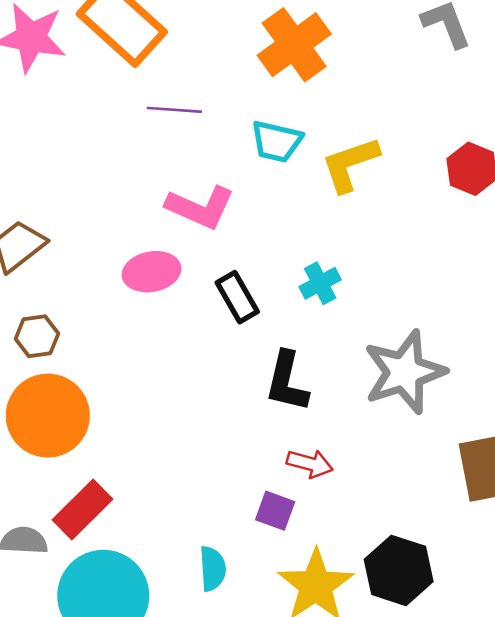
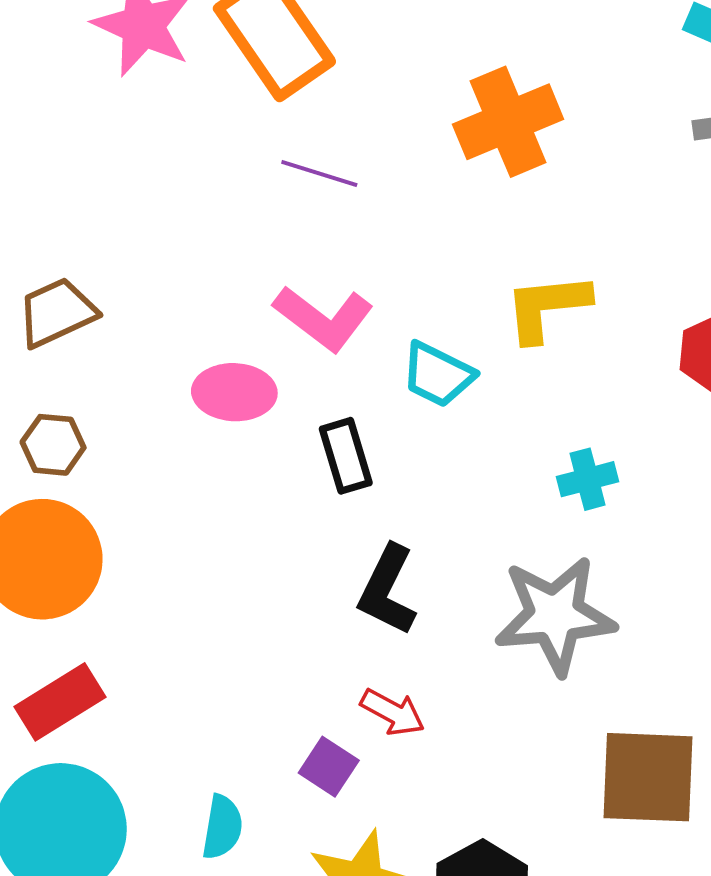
cyan trapezoid: (277, 141) -> (438, 375), moved
cyan cross: (320, 283) -> (588, 479), moved

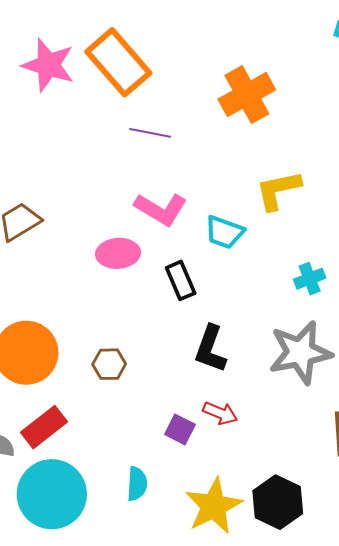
brown hexagon: (53, 445) -> (109, 364), moved
purple square: (329, 767) -> (180, 429), moved

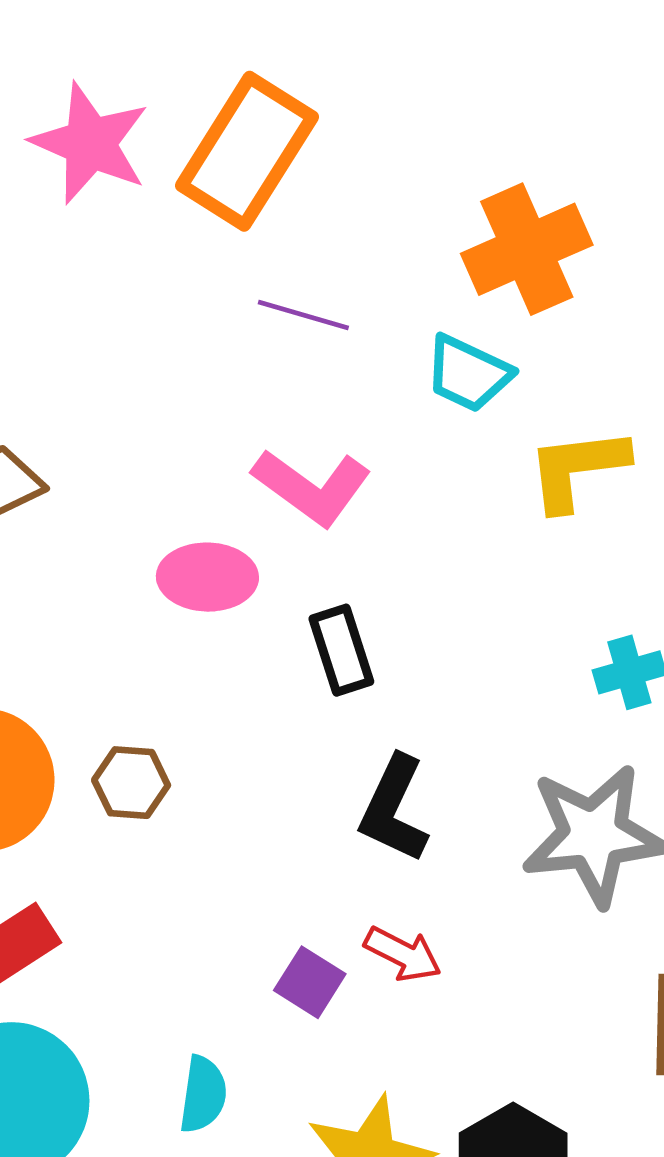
orange rectangle: (118, 62) -> (247, 151), turned 68
cyan trapezoid: (224, 232) -> (468, 373), moved
brown hexagon: (109, 364) -> (131, 783), moved

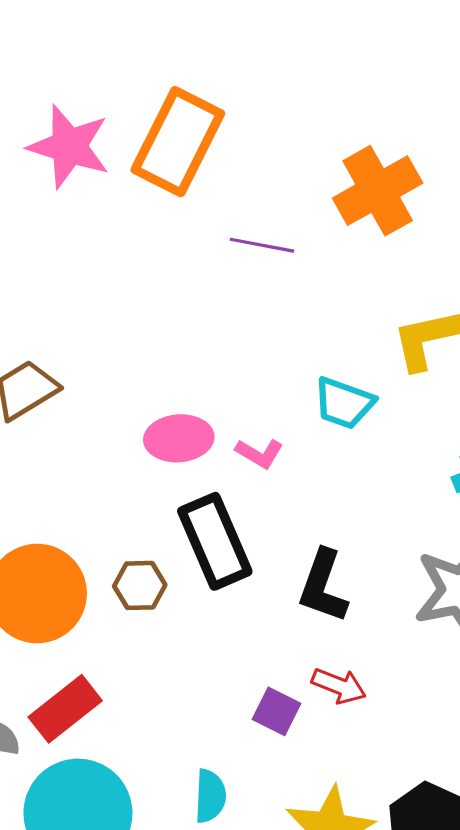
purple line: (303, 315) -> (262, 245), moved
cyan trapezoid: (468, 373) -> (344, 403), moved
pink L-shape: (312, 487) -> (259, 453), moved, size x0.6
black rectangle: (341, 650) -> (215, 541), moved, size x1.5

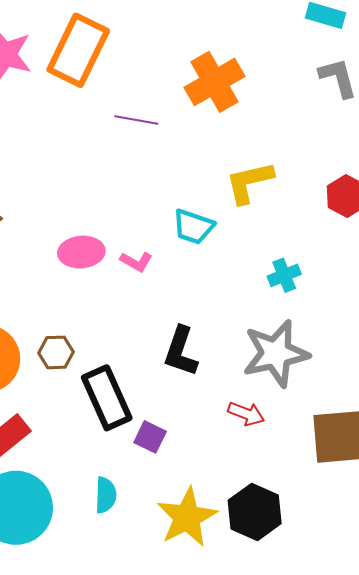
black rectangle: (215, 541) -> (107, 398), moved
red arrow: (339, 686) -> (246, 414), moved

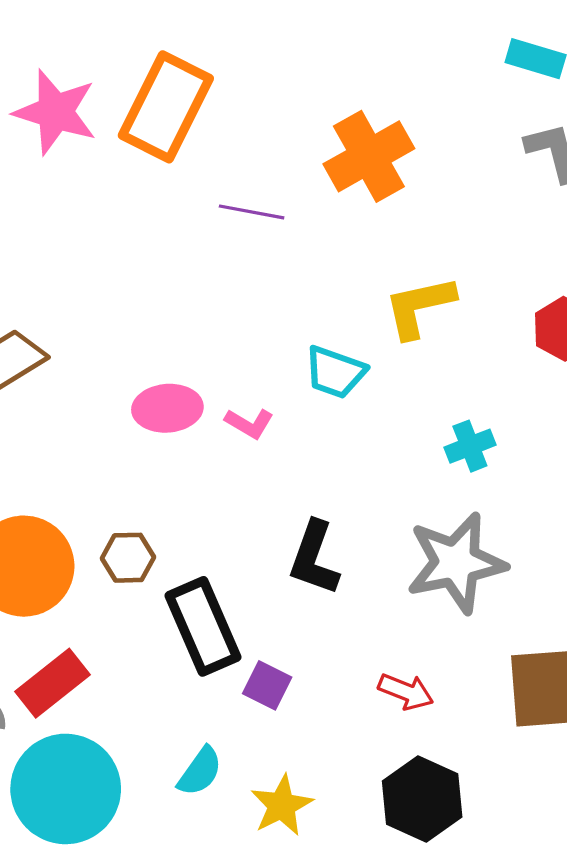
red arrow: (246, 414) -> (406, 692), moved
cyan semicircle: (106, 495) -> (200, 771), turned 33
yellow star: (187, 517) -> (282, 805), moved, size x0.7

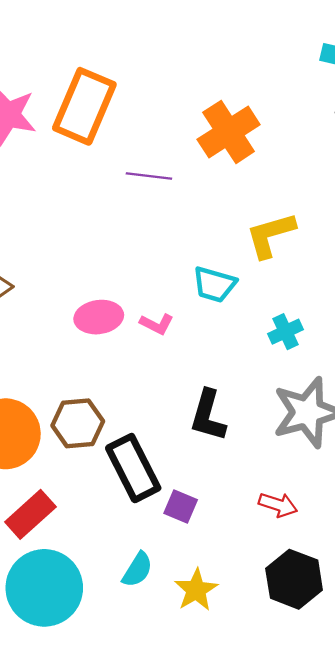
cyan cross: (470, 446) -> (286, 332), moved
brown hexagon: (128, 558) -> (78, 423), size x1.4

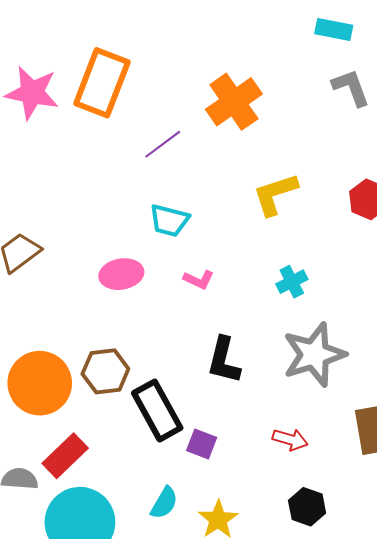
purple line: (149, 176) -> (163, 144), turned -42
cyan trapezoid: (214, 284) -> (169, 220), moved
pink L-shape: (157, 324) -> (199, 280), moved
black hexagon: (294, 579) -> (307, 507), size x0.7

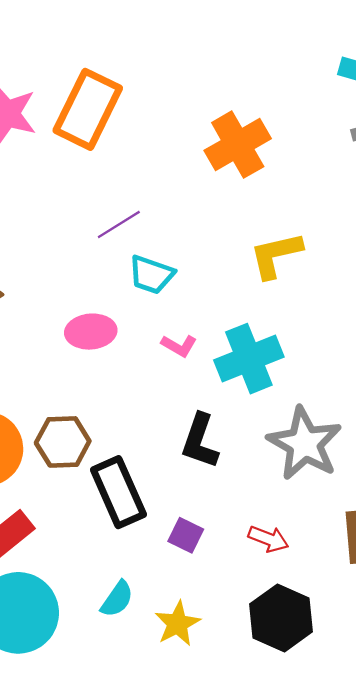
purple line: (163, 144) -> (119, 225), moved
cyan cross: (292, 282) -> (249, 359), moved, size x1.8
gray star: (314, 355) -> (305, 444), turned -30
purple square: (202, 444) -> (186, 535), moved
black hexagon: (307, 507) -> (281, 618), size x1.5

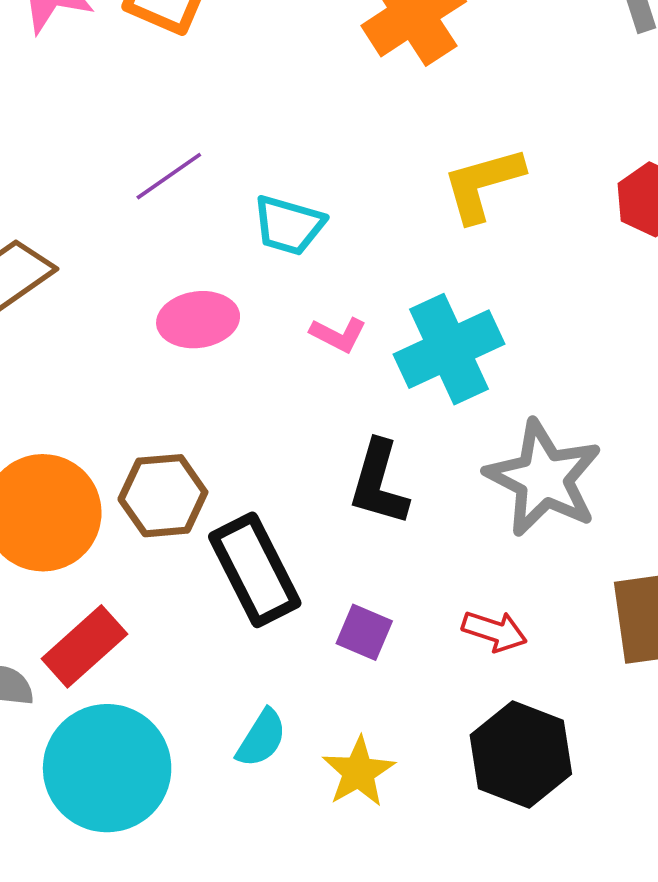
purple line: (119, 225) -> (169, 176), moved

